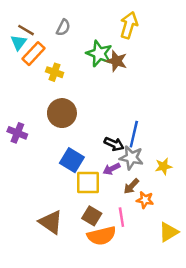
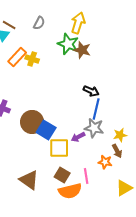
yellow arrow: (129, 25) -> (78, 23), moved
orange rectangle: (33, 54) -> (17, 57), moved
brown circle: (62, 113) -> (32, 122), moved
black arrow: (114, 144) -> (91, 91), moved
brown arrow: (131, 186) -> (117, 151), moved, turned -72

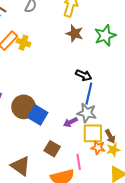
green star: (68, 44) -> (105, 35), moved, turned 30
yellow star: (120, 135) -> (113, 150), moved
yellow square: (59, 148) -> (93, 133), moved
brown square: (62, 175) -> (52, 149), moved

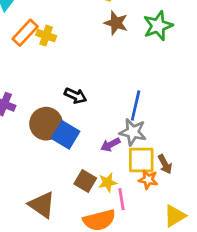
black arrow: (84, 75) -> (75, 96), moved
yellow star: (113, 150) -> (108, 182), moved

